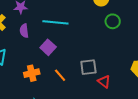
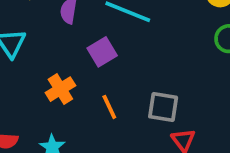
orange cross: (32, 73) -> (60, 89), turned -35

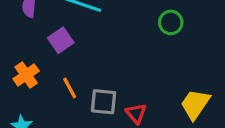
gray square: (163, 107) -> (104, 102), moved

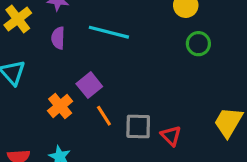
purple square: (61, 40) -> (89, 85), moved

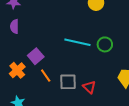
cyan line: (109, 32) -> (77, 42), moved
green circle: (198, 44) -> (105, 44), moved

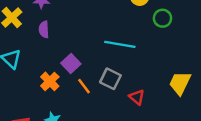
green circle: (105, 44) -> (162, 18), moved
gray square: (68, 82) -> (110, 79), moved, turned 30

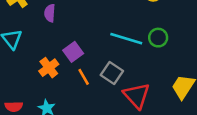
green circle: (162, 18) -> (158, 38), moved
red triangle: (137, 97) -> (137, 95), size x1.6

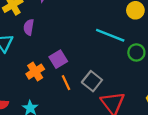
purple semicircle: (50, 13) -> (29, 27), moved
cyan line: (126, 39) -> (110, 35), moved

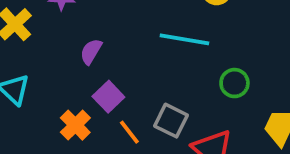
purple semicircle: (29, 27) -> (91, 51), moved, turned 35
green circle: (136, 52) -> (234, 83), moved

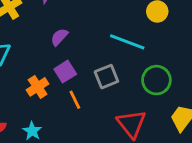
green circle: (234, 83) -> (156, 80), size x1.4
gray square: (171, 121) -> (106, 77), moved, turned 30

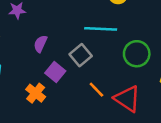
gray square: (106, 77) -> (81, 55), moved
orange line: (75, 100) -> (96, 90), moved

